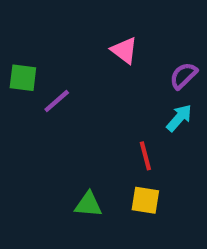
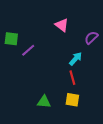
cyan arrow: (179, 118) -> (76, 59), moved

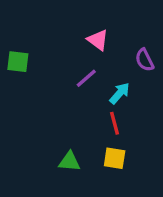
purple semicircle: (91, 38) -> (145, 60), turned -72
purple line: (28, 50) -> (86, 78), moved

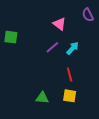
purple semicircle: (145, 60) -> (88, 15), moved
cyan arrow: (120, 93) -> (73, 48), moved

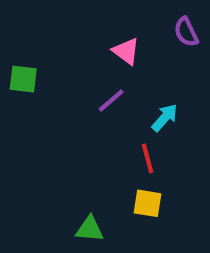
cyan arrow: (73, 48) -> (165, 118), moved
green triangle: (42, 98) -> (90, 229), moved

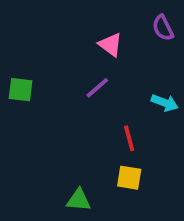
green square: (23, 79) -> (21, 90), moved
cyan arrow: (165, 118) -> (165, 103), moved, turned 70

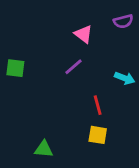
purple semicircle: (163, 28) -> (123, 21), turned -78
green triangle: (79, 200) -> (44, 149), moved

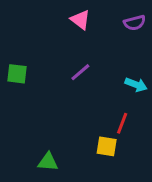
pink triangle: (83, 34) -> (80, 20), moved
red line: (98, 105) -> (122, 123), moved, turned 36

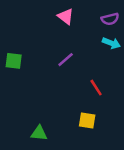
cyan arrow: (136, 85) -> (111, 43), moved
red line: (122, 123) -> (96, 88), moved, turned -54

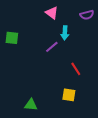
cyan arrow: (111, 43) -> (65, 33), moved, turned 72
green square: (14, 61) -> (12, 38), moved

